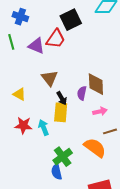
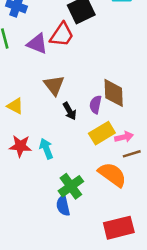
pink arrow: (100, 111) -> (124, 137), moved
yellow rectangle: (61, 112) -> (102, 133), moved, turned 54

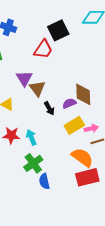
purple triangle: (37, 44) -> (24, 78), moved, turned 36
purple semicircle: (95, 105) -> (69, 103), turned 56
green cross: (71, 186) -> (33, 163), moved
red rectangle: (119, 228) -> (87, 177), moved

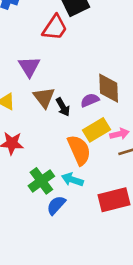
brown triangle: (37, 88) -> (44, 98), moved
cyan arrow: (31, 137) -> (72, 180), moved, turned -49
orange semicircle: (82, 157) -> (79, 150), moved, turned 30
blue semicircle: (44, 181) -> (56, 205), turned 56

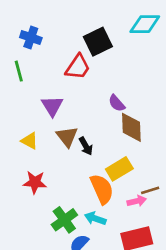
purple semicircle: (90, 100) -> (117, 103), moved, turned -108
pink arrow: (119, 134) -> (137, 201), moved

